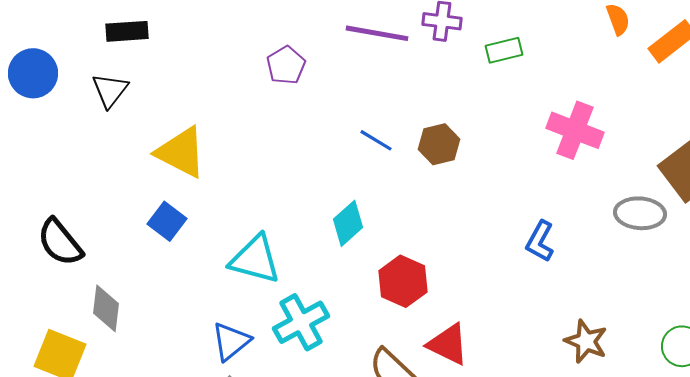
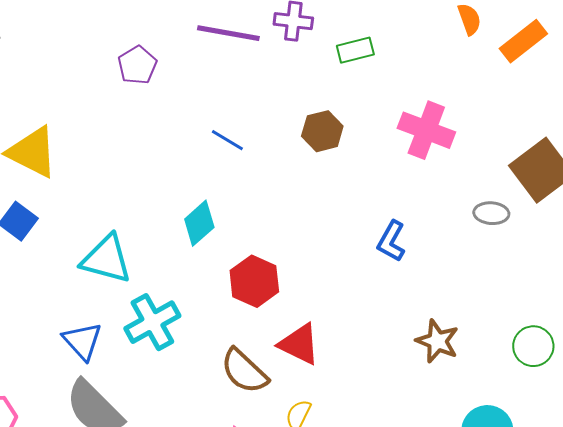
brown hexagon: (439, 144) -> (322, 131), moved
gray ellipse: (640, 213) -> (491, 213), size x0.7
blue triangle: (231, 341) -> (82, 341), turned -33

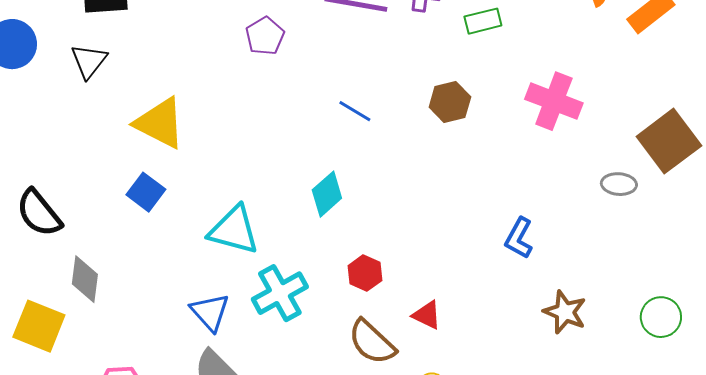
blue L-shape: (391, 241) -> (519, 238), moved
red hexagon: (254, 281) -> (365, 273), moved, size x0.7
red triangle: (299, 344) -> (427, 315), size x0.7

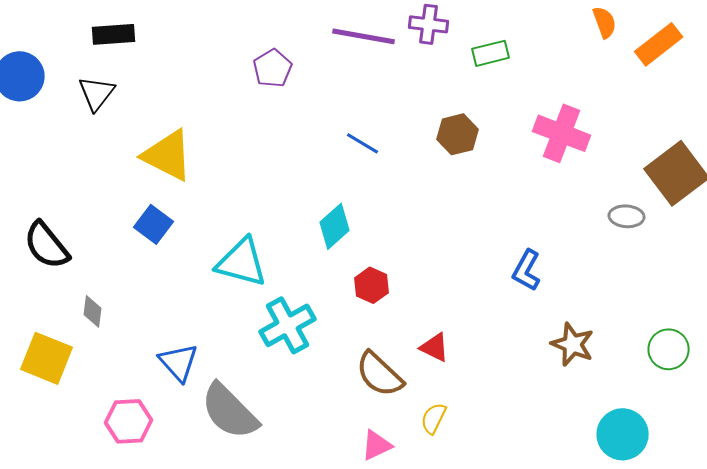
red hexagon: (365, 273) -> (372, 285), moved
gray diamond: (85, 279) -> (93, 311), size x0.7
blue triangle: (210, 312) -> (179, 362), moved

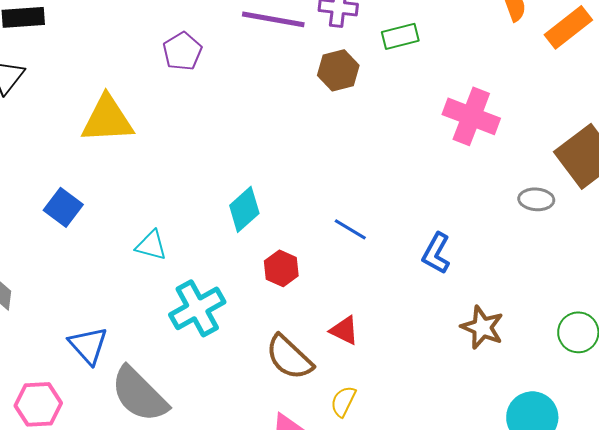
brown hexagon: (458, 134) -> (338, 70), moved
blue line: (363, 143) -> (350, 229), moved
yellow triangle: (168, 155) -> (107, 119), moved, turned -30
cyan triangle: (242, 262) -> (151, 245), size x0.6

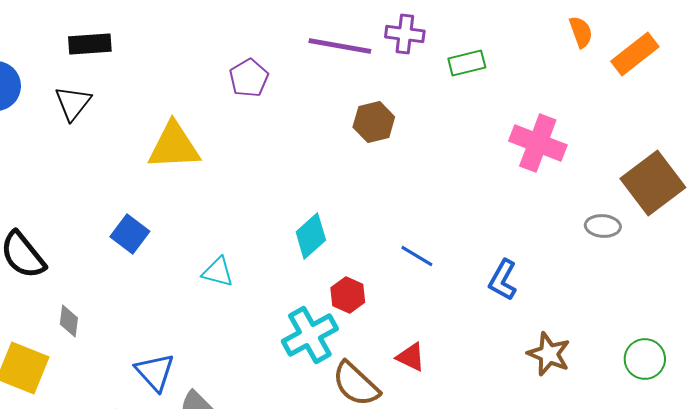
brown hexagon: (338, 70) -> (374, 122), moved
cyan cross: (197, 308) -> (310, 335), moved

